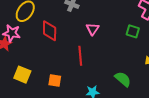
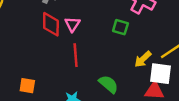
red diamond: (50, 31) -> (51, 24), moved
red line: (80, 56) -> (76, 55), moved

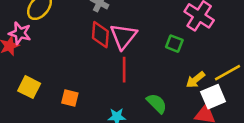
pink triangle: (72, 24) -> (123, 36), size x1.6
white square: (160, 74) -> (213, 97), turned -35

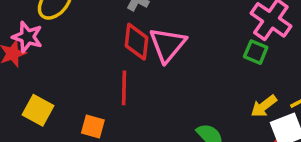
green square: (174, 44) -> (256, 52), moved
red line: (124, 70) -> (124, 88), moved

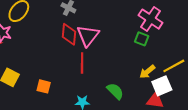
red line: (124, 88) -> (82, 63), moved

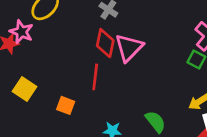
red line: (82, 63) -> (95, 77), moved

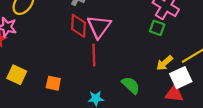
red line: (95, 77) -> (94, 55), moved

